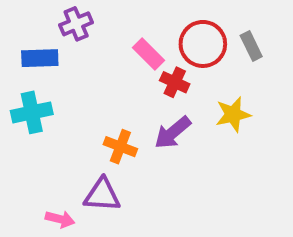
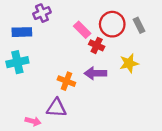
purple arrow: (173, 133) -> (96, 73), turned 40

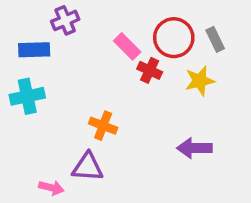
yellow star: (129, 63) -> (200, 81), moved
purple arrow: (96, 73) -> (194, 148), moved

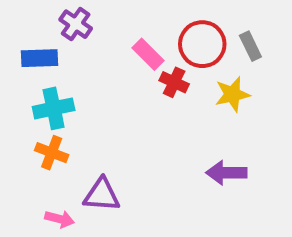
purple cross: (65, 20) -> (76, 24), turned -32
cyan cross: (27, 96) -> (54, 108), moved
orange cross: (103, 126) -> (52, 153), moved

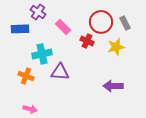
pink rectangle: (148, 54) -> (63, 27), moved
cyan cross: (54, 108) -> (42, 54), moved
purple triangle: (102, 195) -> (60, 72), moved

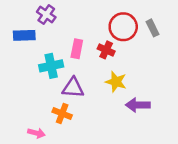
pink rectangle: (63, 27) -> (77, 49), moved, turned 56
yellow star: (116, 47) -> (116, 82), moved, turned 30
orange cross: (26, 76) -> (62, 114), moved

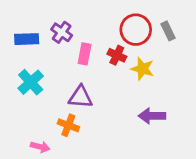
purple cross: (46, 15) -> (62, 32), moved
cyan cross: (51, 66) -> (31, 82), moved, turned -30
yellow star: (116, 82) -> (142, 69), moved

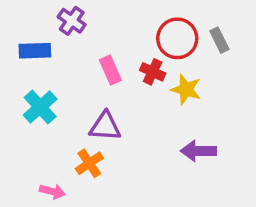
purple cross: (62, 32) -> (72, 21), moved
pink rectangle: (85, 54) -> (110, 70), turned -35
orange cross: (68, 125) -> (89, 163), turned 35

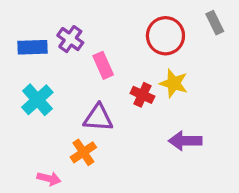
purple cross: (72, 21) -> (70, 39), moved
gray rectangle: (219, 40) -> (215, 23), moved
red cross: (153, 72) -> (142, 95), moved

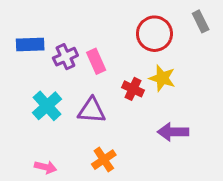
purple cross: (70, 39) -> (65, 57), moved, turned 30
cyan cross: (37, 100) -> (47, 106), moved
orange cross: (83, 152) -> (104, 160), moved

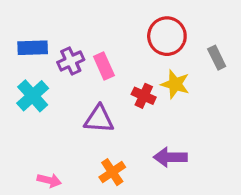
gray rectangle: (201, 21) -> (217, 58), moved
cyan cross: (47, 106) -> (33, 96), moved
purple arrow: (173, 132) -> (170, 157), moved

